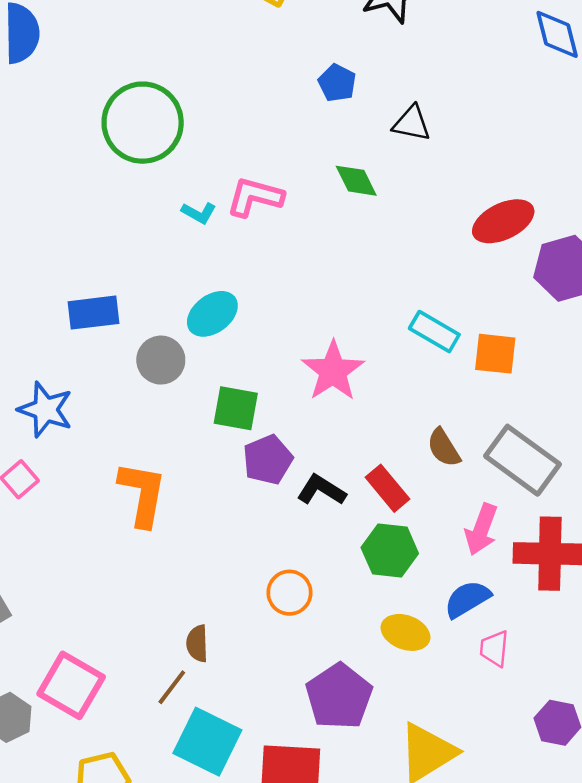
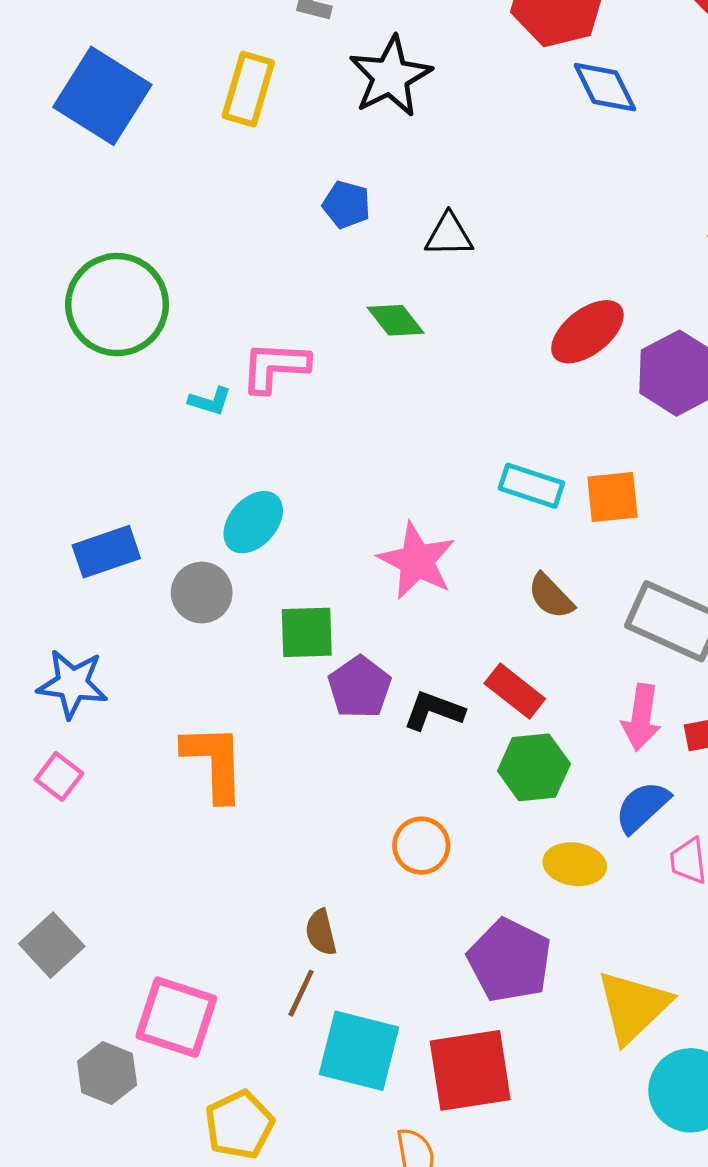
brown semicircle: (444, 448) -> (551, 596), moved

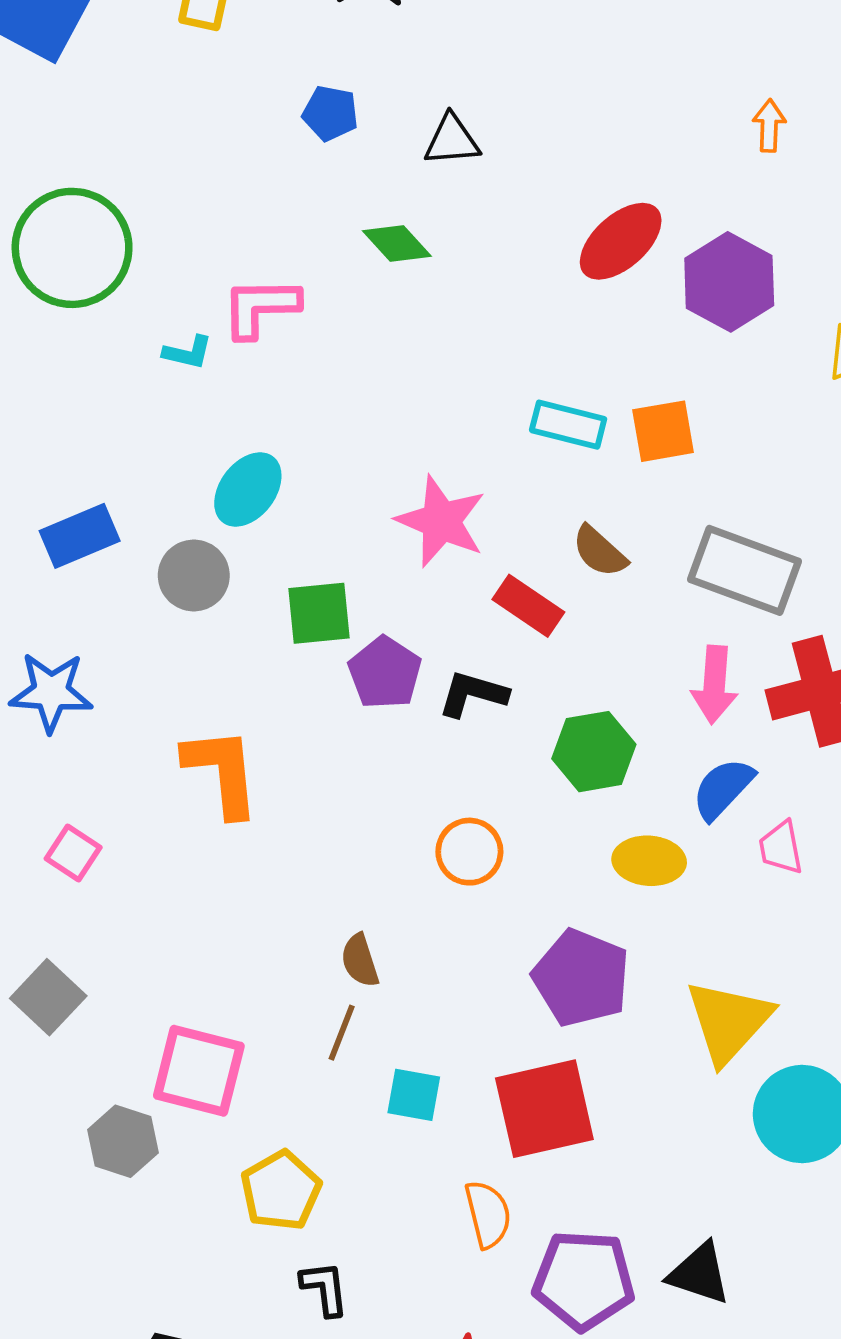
red rectangle: (515, 691) -> (528, 606), moved
pink square: (59, 776) -> (73, 853), moved
cyan square: (359, 1051) -> (414, 1095), size x0.6

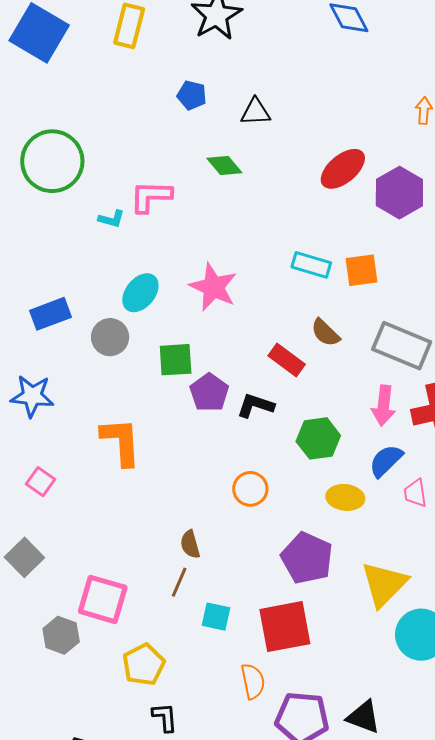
pink star: (441, 521) -> (213, 287), moved

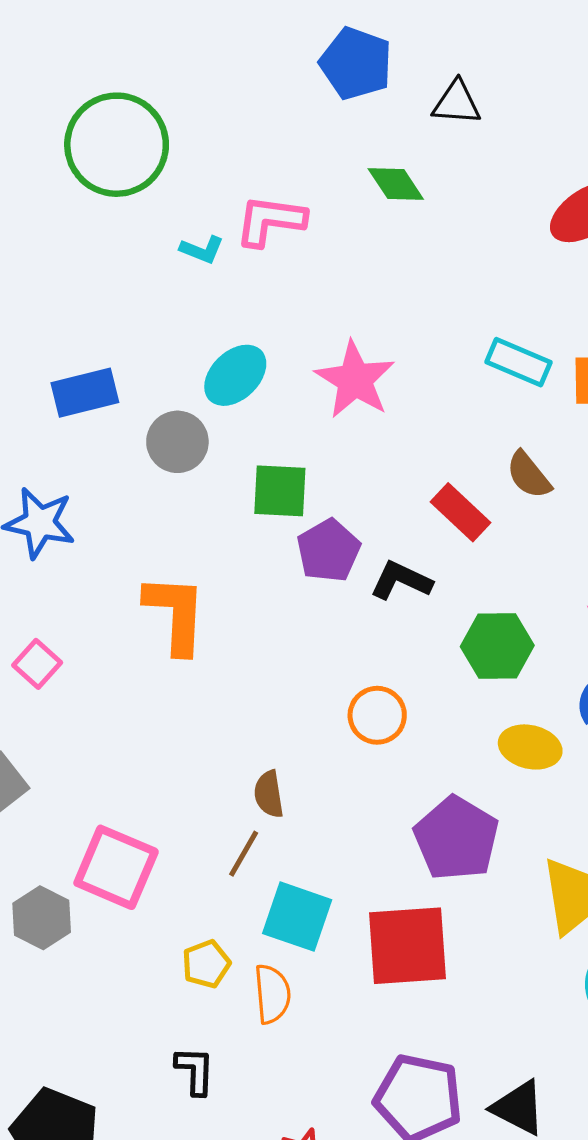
blue pentagon: (192, 95) -> (356, 63), size x1.5
cyan square: (216, 617) -> (297, 917), size x1.4
yellow pentagon: (144, 665) -> (206, 964), moved, size x0.7
orange semicircle: (253, 681) -> (272, 994), moved

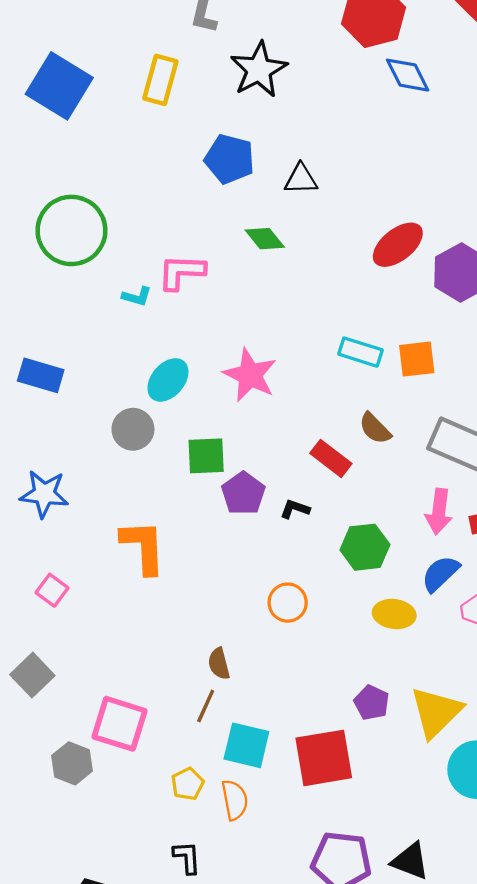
blue rectangle: (85, 393) -> (41, 375), moved, turned 36
black L-shape: (401, 580) -> (295, 509), size x0.7
purple pentagon: (456, 838) -> (372, 703), moved, size x0.6

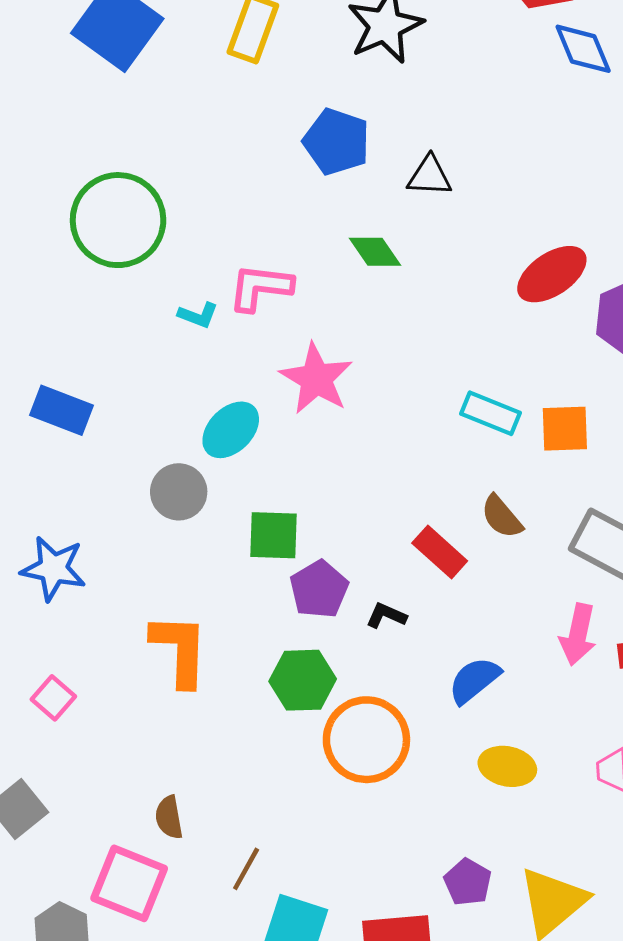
pink star: (250, 375) -> (316, 379), moved
green hexagon: (365, 547) -> (303, 680), moved
blue semicircle: (440, 574) -> (474, 680), moved
orange circle: (288, 603) -> (366, 740), size x1.6
brown semicircle: (219, 664) -> (169, 817), moved

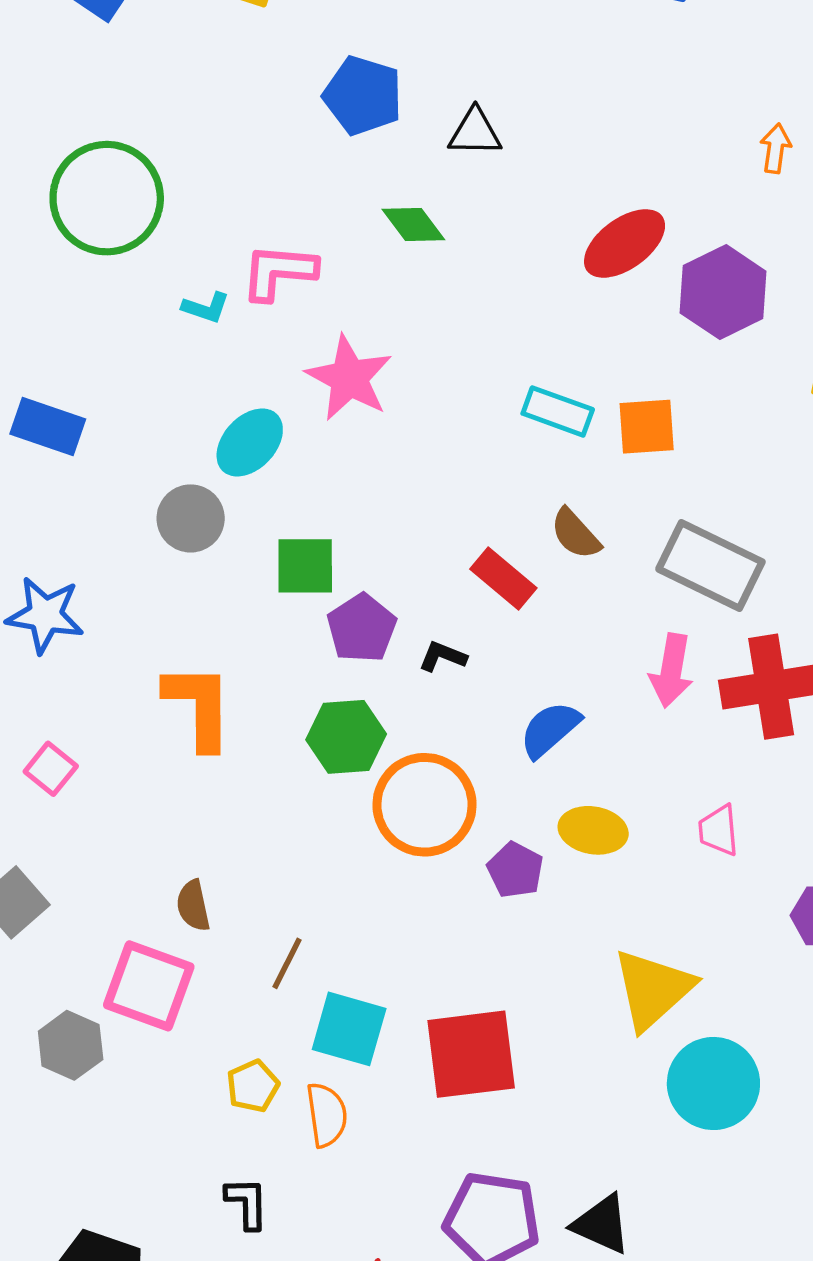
purple pentagon: (468, 882) -> (515, 870), moved

